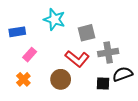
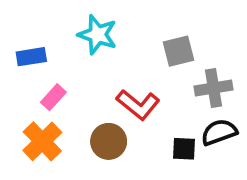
gray square: (86, 33) -> (179, 51), moved
gray cross: (108, 52) -> (213, 88), moved
orange cross: (23, 79) -> (42, 141), size x1.5

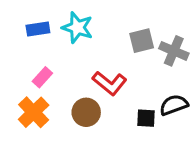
blue rectangle: (31, 57) -> (38, 29), moved
gray cross: (213, 88) -> (174, 51), moved, turned 32

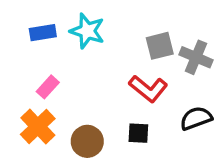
red L-shape: (110, 83) -> (148, 89), moved
brown circle: (86, 112) -> (87, 141), moved
black square: (146, 118) -> (138, 133), moved

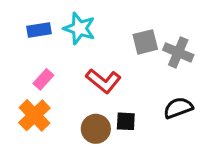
red L-shape: (148, 89) -> (103, 81), moved
brown circle: (87, 141) -> (96, 129), moved

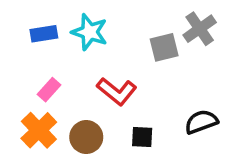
gray cross: (178, 52) -> (200, 29), moved, turned 32
brown circle: (96, 129) -> (86, 137), moved

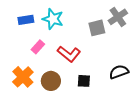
pink rectangle: (49, 90) -> (38, 47), moved

